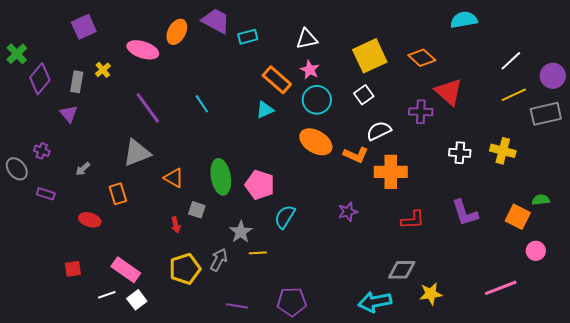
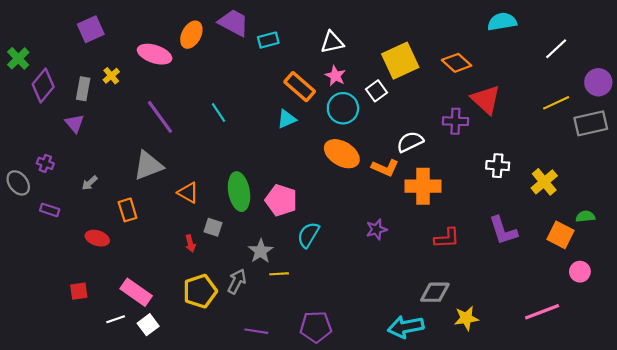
white line: (511, 61) -> (556, 49), moved
white square: (364, 95) -> (376, 91), moved
yellow cross: (503, 151) -> (544, 182), moved, turned 35

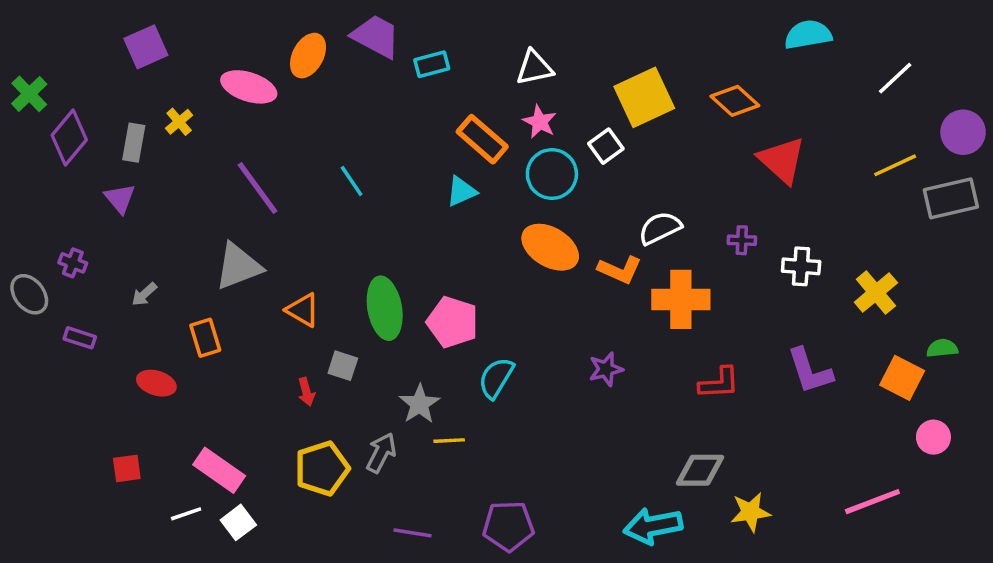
purple cross: (455, 121) -> (742, 240), moved, size x0.7

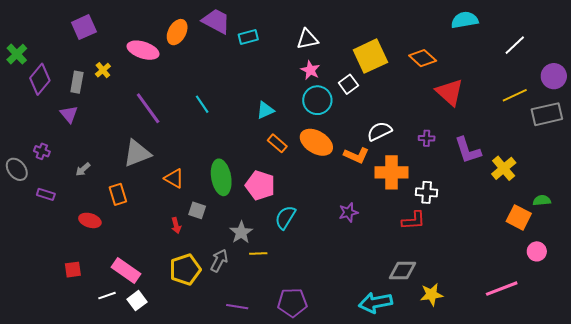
orange rectangle: (482, 139) -> (277, 143), moved, size x0.7
white cross: (801, 266) -> (427, 192), moved
purple L-shape: (810, 371) -> (468, 150), moved

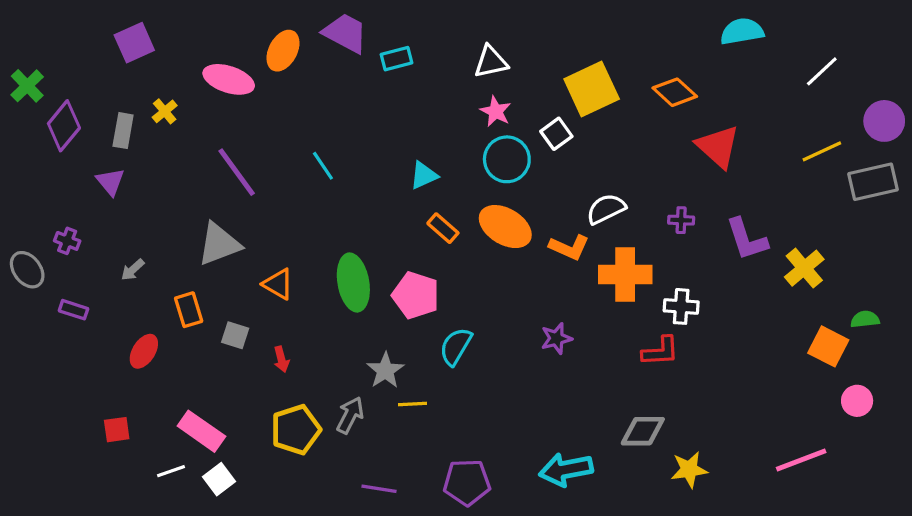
gray square: (197, 210) -> (235, 335), moved
red ellipse: (90, 220) -> (144, 351), turned -75
cyan arrow: (375, 303) -> (566, 470), moved

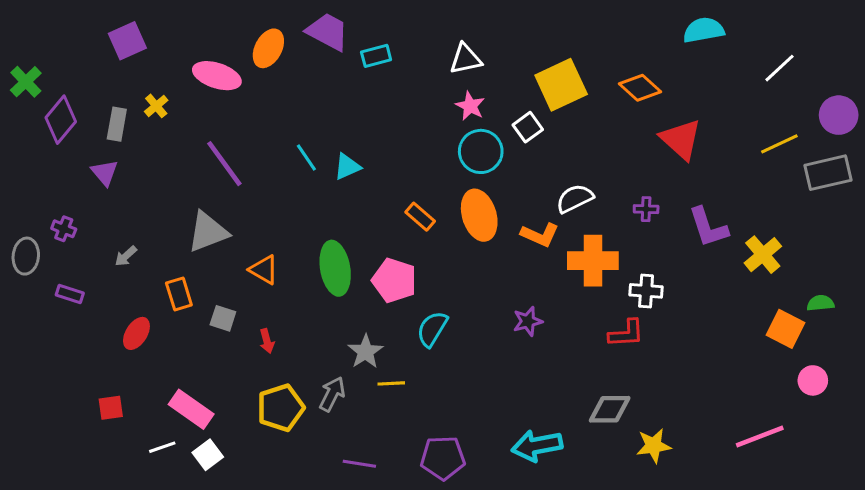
cyan triangle: (424, 175) -> (347, 167), moved
orange ellipse: (505, 227) -> (479, 215), turned 42
gray ellipse: (27, 270) -> (26, 256), turned 44

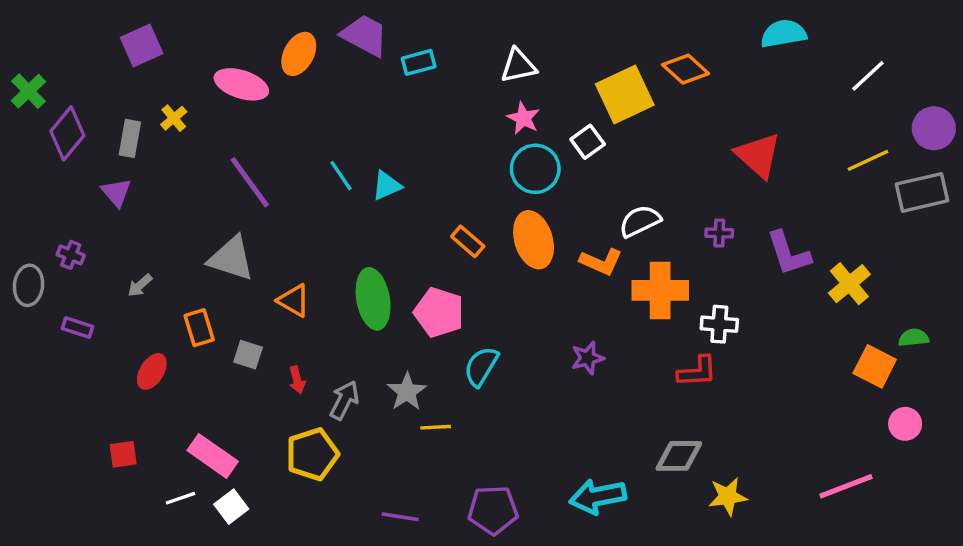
orange diamond: (640, 88) -> (686, 69), moved
gray triangle: (208, 232) -> (231, 258), turned 39
gray arrow: (332, 394) -> (344, 400), moved

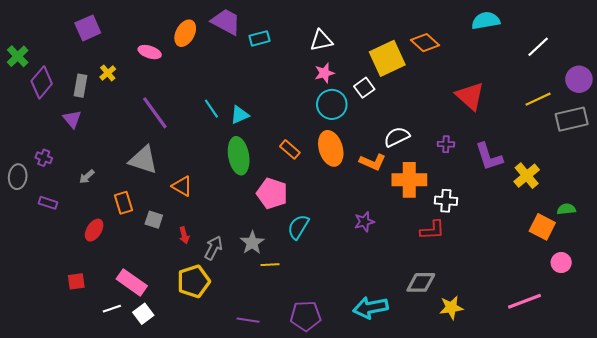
pink ellipse: (241, 84) -> (150, 52), size x0.7
pink star: (523, 118) -> (324, 73), turned 30
green ellipse: (373, 299) -> (239, 156), moved

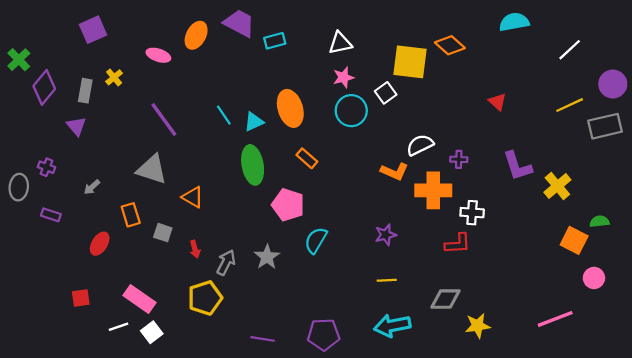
yellow square: (387, 58) -> (410, 62), turned 32
red triangle: (470, 96) -> (498, 102), size x0.6
purple cross: (446, 144) -> (459, 159), moved
orange ellipse: (331, 148) -> (290, 108), moved
yellow line: (270, 265) -> (387, 280), moved

